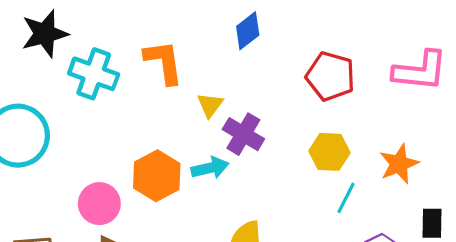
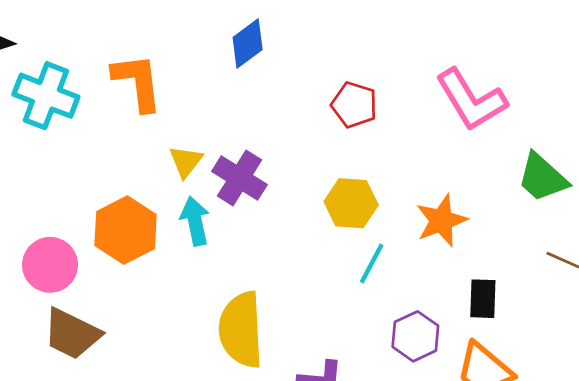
pink L-shape: (420, 71) -> (471, 100), turned 52
red pentagon: (330, 76) -> (354, 105), size x0.7
yellow triangle: (210, 105) -> (186, 161), moved
cyan arrow: (210, 168) -> (195, 221), turned -90

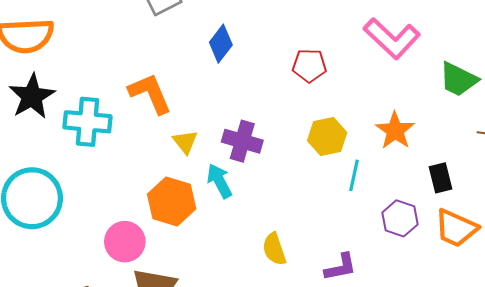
yellow triangle: (186, 161) -> (185, 142), moved
yellow semicircle: (241, 330) -> (274, 249), size x0.6

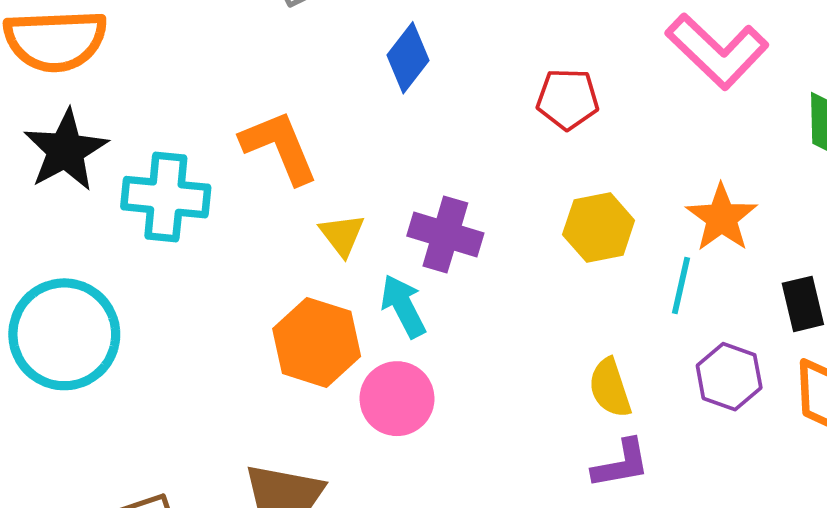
cyan line: (354, 175) -> (681, 285), moved
pink circle: (125, 242) -> (397, 399), moved
yellow semicircle: (274, 249) -> (610, 388), moved

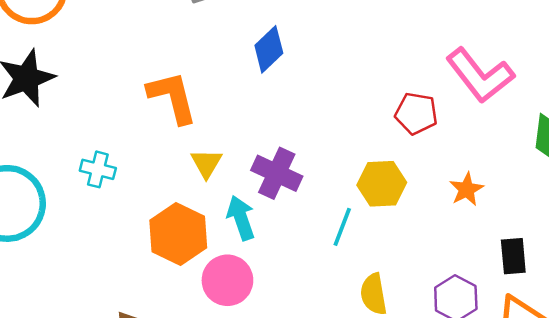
red pentagon: (568, 99) -> (416, 113), moved
cyan cross: (166, 197) -> (98, 169), moved, size x0.6
orange star: (722, 218) -> (466, 189), size x0.7
cyan line: (681, 285) -> (342, 227), moved

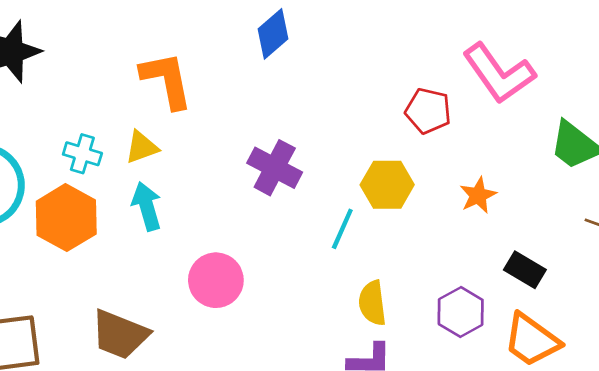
yellow triangle: (206, 163) -> (142, 147), moved, turned 36
cyan arrow: (241, 218) -> (147, 206), moved
orange hexagon: (178, 234) -> (66, 218), moved
black rectangle: (513, 256) -> (525, 270), turned -57

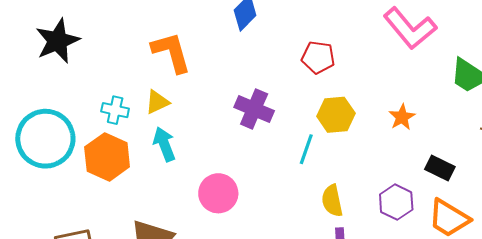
red pentagon: (428, 111) -> (318, 57), moved

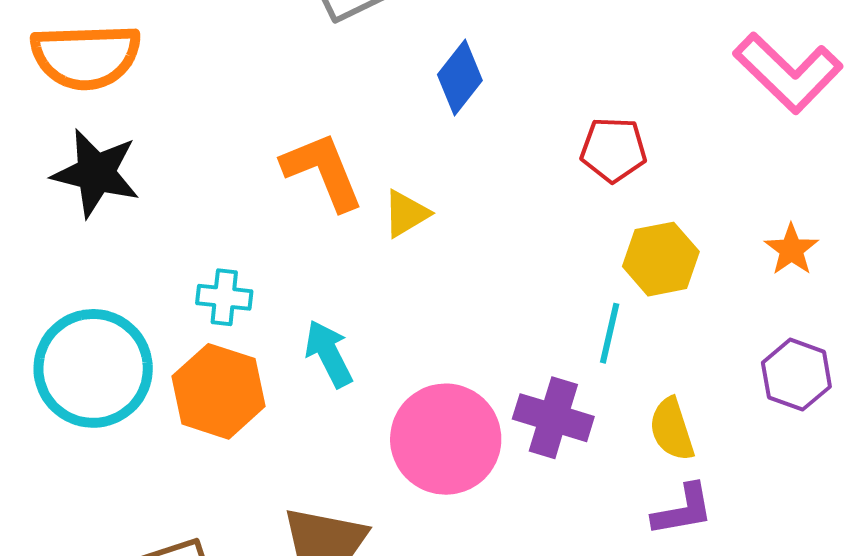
black star: (57, 41) -> (96, 173), turned -30
yellow triangle: (157, 102) -> (406, 214), moved
purple cross: (254, 109) -> (553, 418), moved
pink circle: (218, 193) -> (446, 439), size x1.4
purple hexagon: (396, 202) -> (796, 375), moved

